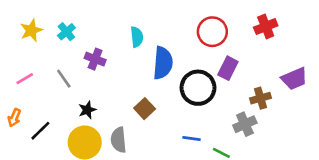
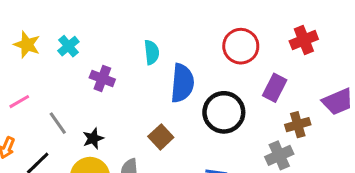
yellow star: (31, 30) -> (27, 45), turned -30
purple rectangle: (228, 68) -> (275, 88), moved
gray line: (64, 79) -> (58, 123), moved

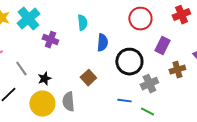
cyan cross: (68, 46) -> (28, 19), size x1.6
blue semicircle: (182, 83) -> (102, 43), size x0.7
gray cross: (279, 155) -> (149, 84), moved

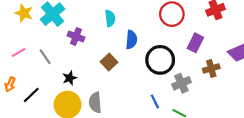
gray line: (21, 69) -> (45, 57), moved
brown square: (88, 78) -> (109, 62), moved
blue line: (124, 101) -> (155, 101), turned 56

